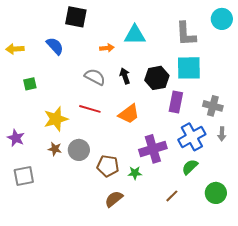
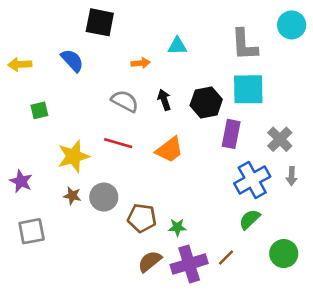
cyan triangle: (135, 35) -> (177, 46), size x0.7
gray cross: (213, 106) -> (280, 139), turned 30
purple cross: (153, 149) -> (189, 264), moved

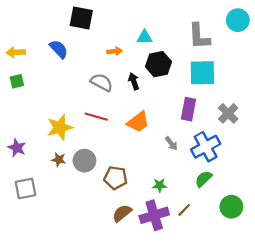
black hexagon: (206, 102) -> (158, 64), moved
green square: (39, 110) -> (17, 81), moved
gray arrow: (292, 176) -> (171, 143), moved, turned -40
green star: (177, 227) -> (160, 185), moved

